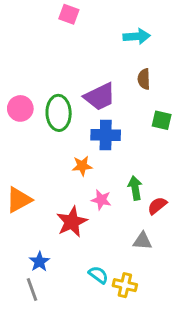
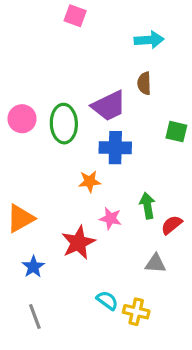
brown semicircle: (144, 79) -> (144, 83), moved
blue star: (39, 262) -> (33, 267), moved

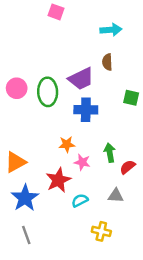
orange star: (90, 181) -> (67, 144), moved
blue star: (33, 267) -> (25, 198), size x1.6
cyan semicircle: (107, 300) -> (80, 200), moved, turned -63

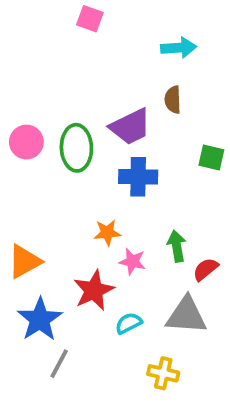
gray triangle: (116, 196) -> (186, 315), size x1.6
gray line: (26, 235) -> (59, 364), moved, turned 48

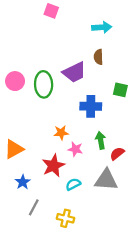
blue cross: (138, 177) -> (91, 106), moved
blue star: (40, 319) -> (23, 182), size x0.6
yellow cross: (163, 373) -> (66, 218), moved

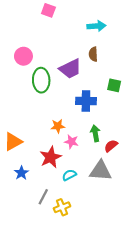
pink circle: (15, 81) -> (23, 56), moved
gray line: (34, 207) -> (43, 197), moved
yellow cross: (66, 218) -> (62, 207), turned -35

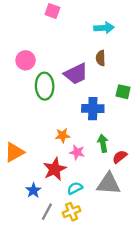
blue star: (21, 173) -> (33, 190), moved
yellow cross: (62, 207) -> (71, 212), moved

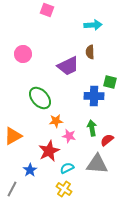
green ellipse: (45, 86) -> (40, 98), moved, turned -40
blue cross: (93, 109) -> (94, 96), moved
gray line: (47, 212) -> (12, 189), moved
yellow cross: (71, 212) -> (64, 189), turned -35

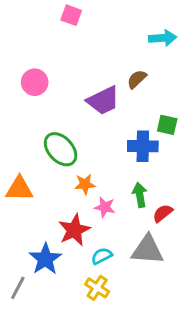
cyan arrow: (93, 25) -> (163, 38), moved
brown semicircle: (90, 52) -> (137, 79), turned 48
orange triangle: (13, 136) -> (19, 189), moved, turned 30
blue star: (30, 170) -> (45, 259), size x1.5

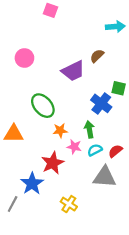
blue cross: (143, 146) -> (101, 103), turned 36
green arrow: (140, 195) -> (89, 129), moved
cyan semicircle: (102, 256) -> (95, 150), moved

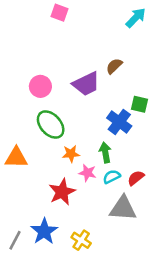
cyan arrow: (115, 27) -> (136, 18), moved, turned -42
pink circle: (24, 58) -> (40, 86), moved
blue star: (32, 184) -> (44, 231), moved

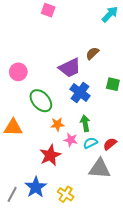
pink circle: (40, 86) -> (18, 72), moved
blue cross: (119, 122) -> (80, 92), moved

